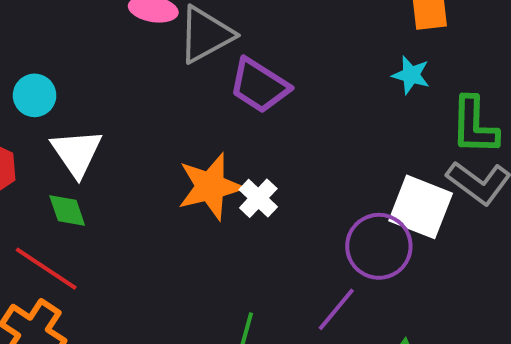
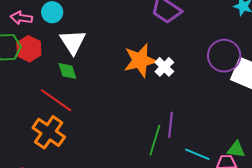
purple circle: (379, 246) -> (224, 56), moved
purple line: (336, 309) -> (171, 125), moved, turned -35

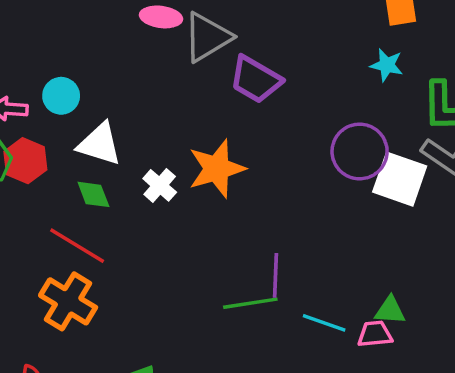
white triangle: (73, 42) -> (100, 144), turned -36
white cross: (164, 67) -> (160, 185), moved
green line: (155, 140) -> (250, 303), turned 68

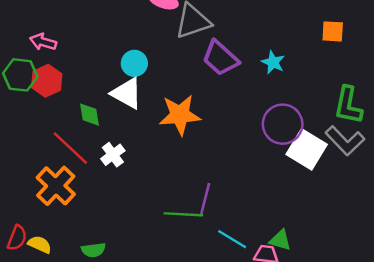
cyan star: (387, 65) -> (273, 62), moved
cyan circle: (61, 96) -> (134, 63), moved
white triangle: (100, 144) -> (127, 93), moved
white cross: (160, 185) -> (113, 155), moved

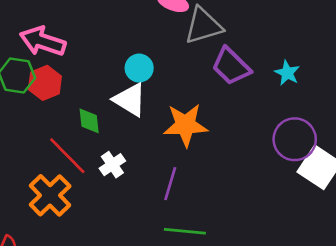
pink arrow: (43, 42) -> (43, 41), size x1.6
purple line: (205, 199) -> (170, 184), moved

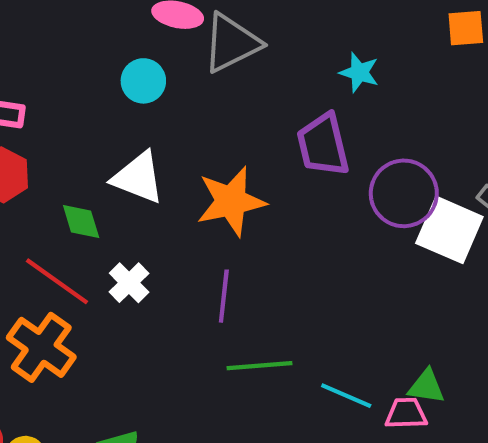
purple trapezoid: (231, 66) -> (323, 145), moved, turned 42
cyan circle: (139, 68) -> (143, 81), moved
cyan star: (287, 73) -> (359, 72), moved

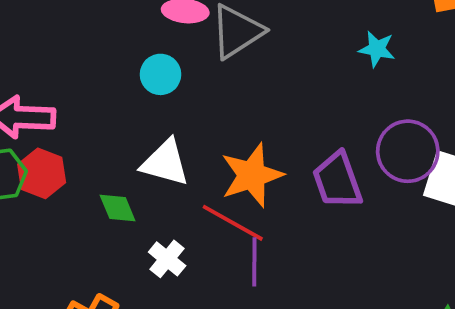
cyan star: (359, 72) -> (377, 49), moved
purple trapezoid: (323, 145) -> (337, 180), moved
red line: (57, 281) -> (233, 223), moved

